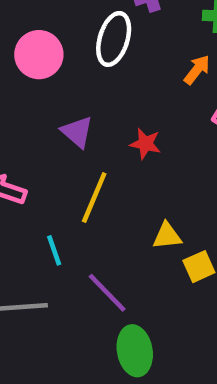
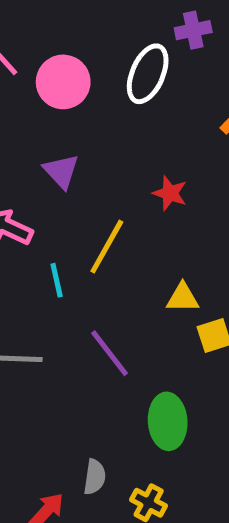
purple triangle: (77, 132) -> (61, 171), moved
cyan line: (54, 250) -> (57, 280), moved
green ellipse: (135, 351) -> (168, 421), moved

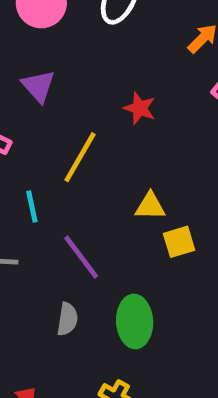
cyan line: (57, 280) -> (32, 207), moved
gray semicircle: (95, 477) -> (67, 319), moved

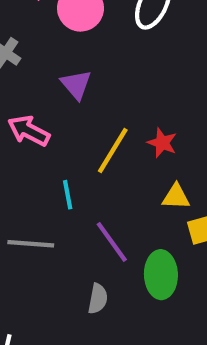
red star: (140, 108) -> (162, 143), moved
green ellipse: (135, 321) -> (161, 275), moved

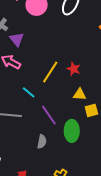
purple triangle: (76, 85) -> (17, 39), moved
cyan line: (68, 195) -> (29, 92), turned -40

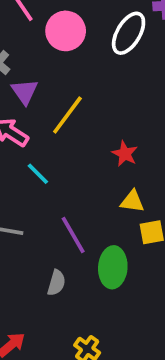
yellow line: (50, 72) -> (67, 115), moved
cyan line: (29, 92) -> (38, 174), moved

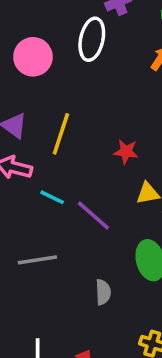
purple line: (73, 235) -> (93, 216), moved

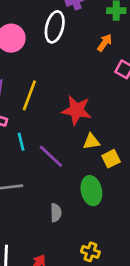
red star: (126, 152) -> (77, 110), size x1.6
cyan line: (52, 197) -> (21, 142), turned 48

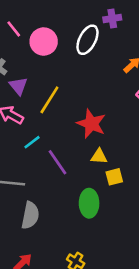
cyan line: (21, 142) -> (32, 142), turned 54
gray semicircle: (56, 213) -> (30, 215), moved, size x1.5

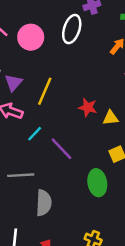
purple triangle: (18, 86) -> (13, 83), turned 30
red star: (91, 124) -> (88, 107), size x0.7
yellow triangle: (99, 156) -> (111, 118), moved

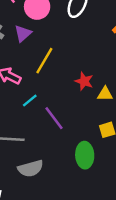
purple triangle: (13, 83) -> (23, 33), moved
gray semicircle: (44, 203) -> (31, 168), turned 65

